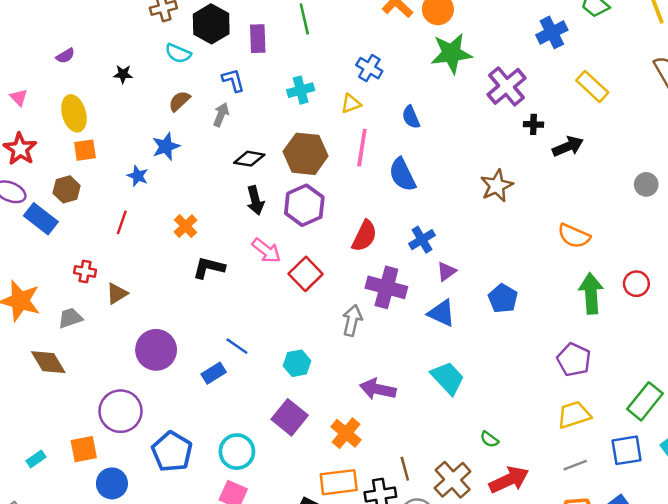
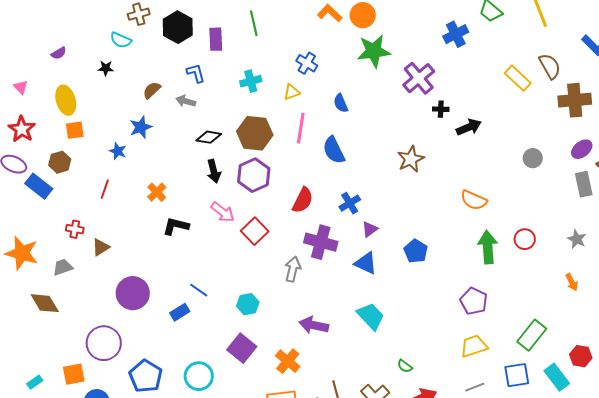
cyan semicircle: (178, 53) -> (121, 40), moved
yellow rectangle: (592, 86) -> (518, 78), moved
gray arrow: (221, 115) -> (186, 101), turned -96

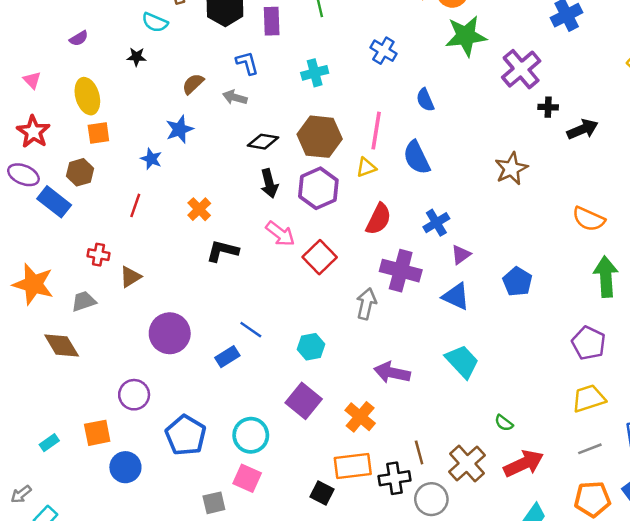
yellow triangle: (292, 92) -> (366, 167), moved
purple circle: (104, 343) -> (134, 395), size x0.7

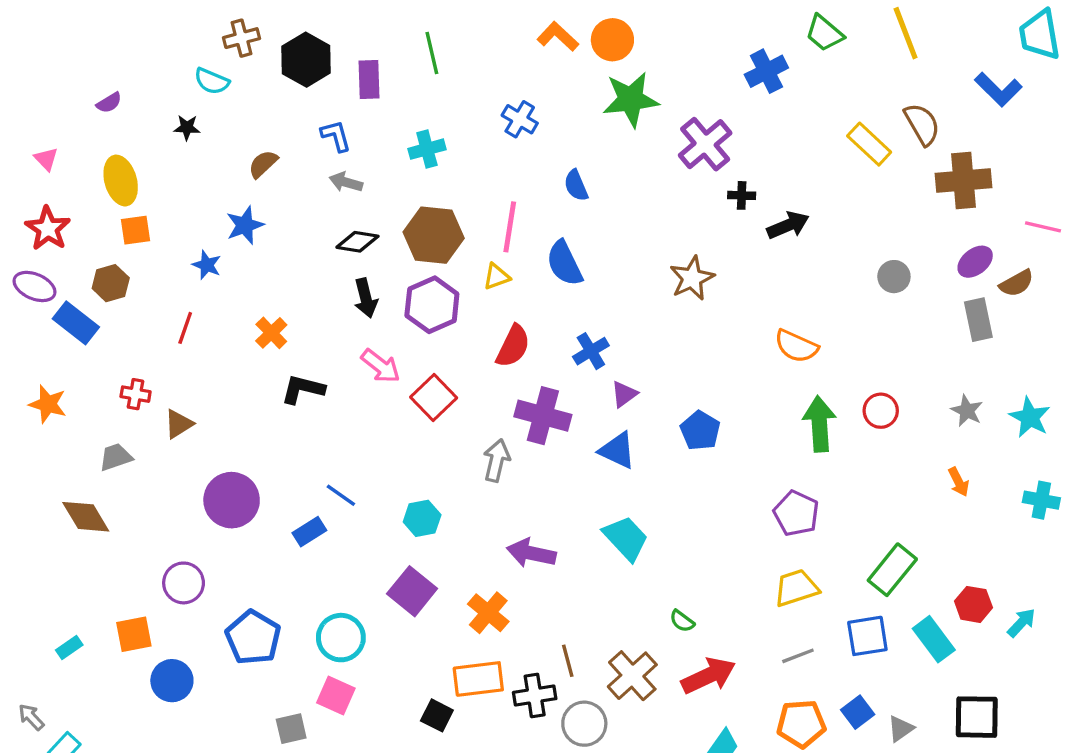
gray arrow: (235, 97) -> (346, 182), moved
orange star: (33, 284) -> (48, 404), moved, size x0.7
gray arrow: (21, 494) -> (31, 717), turned 85

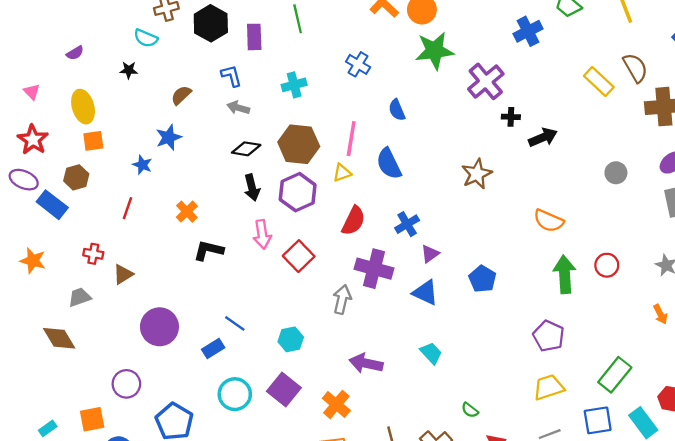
pink arrow: (381, 366) -> (262, 234), turned 44
cyan trapezoid: (626, 538) -> (431, 353), size x0.7
cyan circle: (341, 638) -> (235, 394), moved

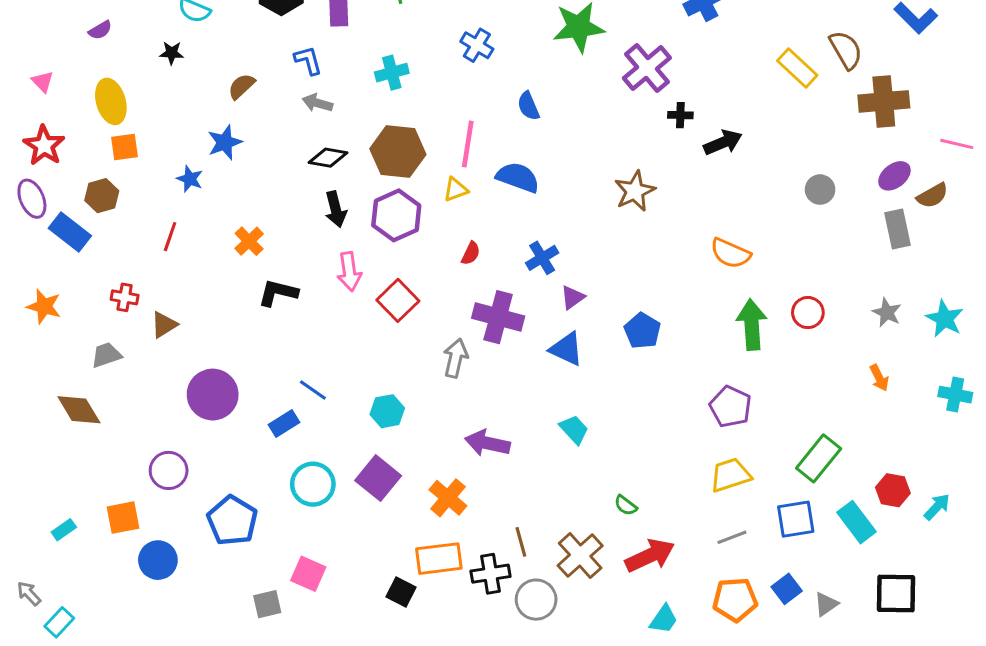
blue semicircle: (389, 164) -> (518, 177), turned 136
purple ellipse: (24, 180) -> (32, 199), turned 44
red semicircle: (353, 221) -> (471, 253), size x0.6

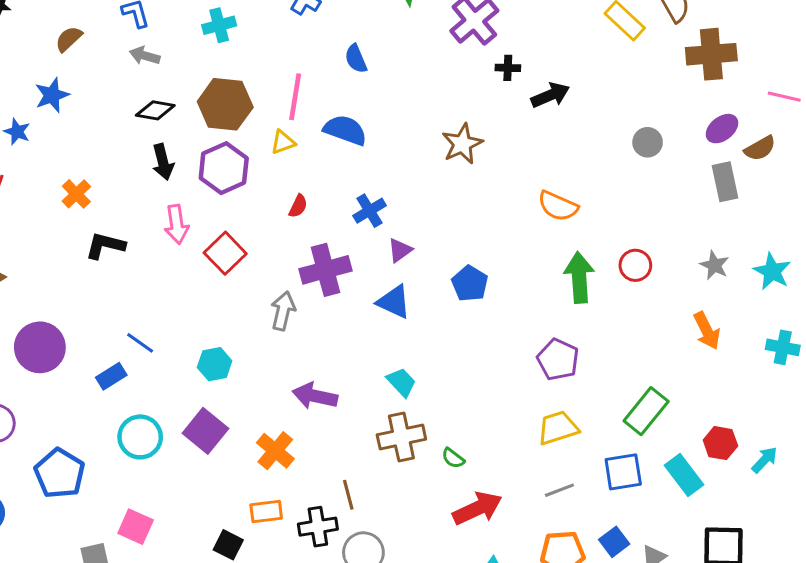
purple cross: (498, 317) -> (325, 270), turned -30
orange arrow: (879, 378) -> (707, 331), size x1.4
brown cross: (580, 556) -> (401, 437), moved, turned 30
orange rectangle: (439, 559) -> (266, 511), size x0.7

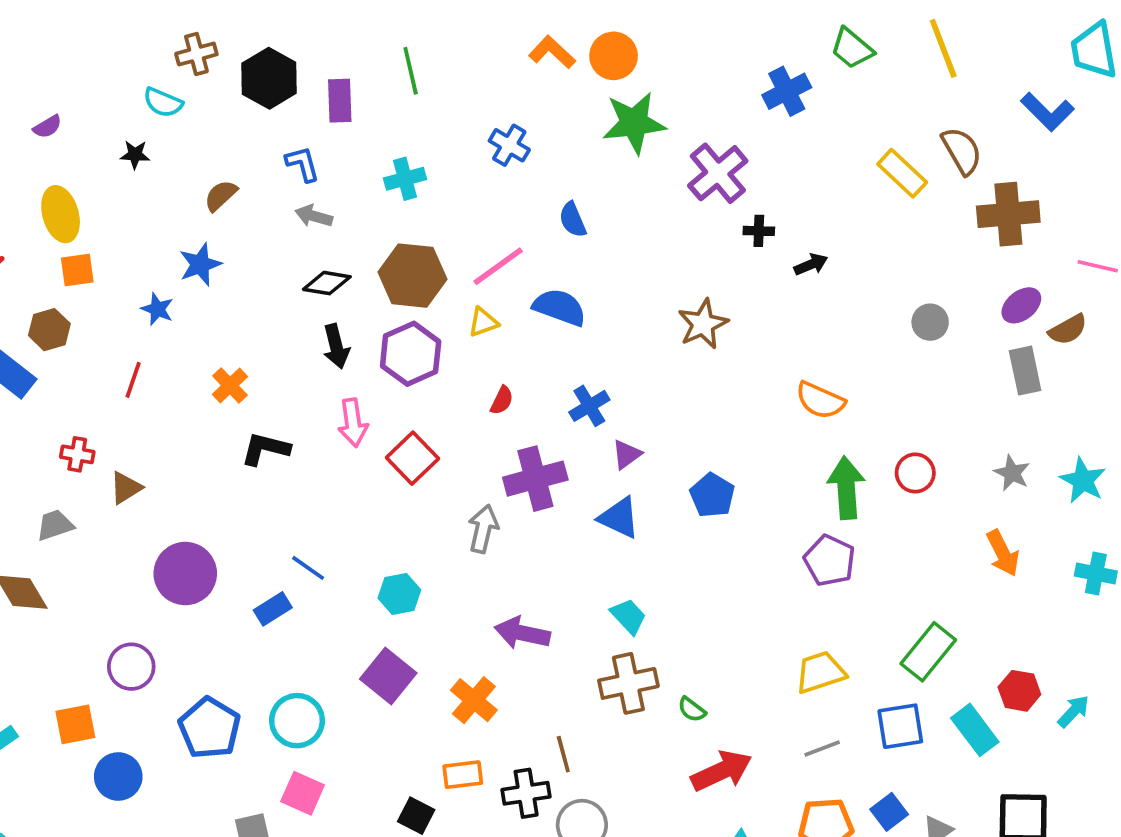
black arrow: (550, 95) -> (811, 264), size x0.7
pink line: (295, 97) -> (498, 266), turned 45
purple pentagon: (558, 360) -> (830, 560), moved
cyan circle: (140, 437) -> (297, 721), moved

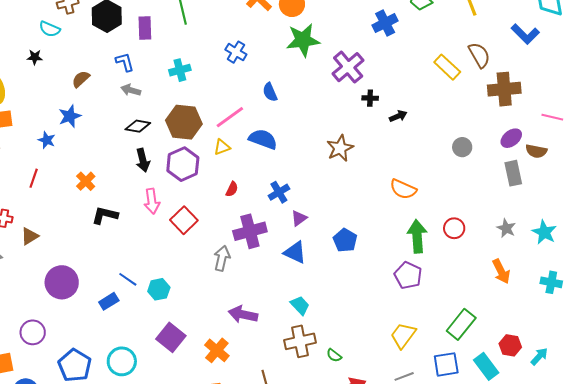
brown semicircle: (1068, 330) -> (536, 151), turned 40
cyan hexagon: (399, 594) -> (159, 289), moved
yellow trapezoid: (820, 672) -> (403, 335), turned -36

